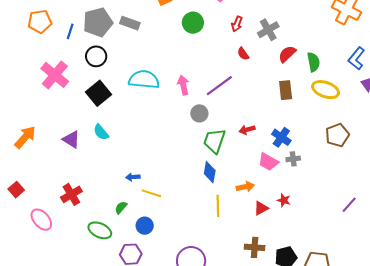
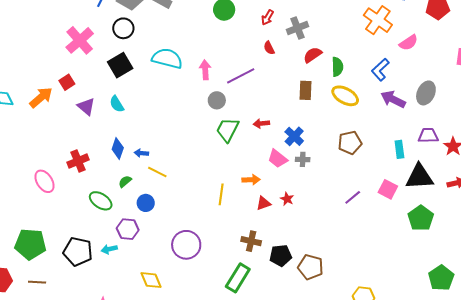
blue diamond: (210, 172) -> (118, 148), moved
red square: (16, 190) -> (67, 82), moved
purple line: (349, 205) -> (353, 197), moved

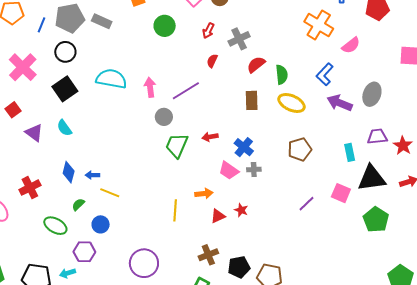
red semicircle: (269, 48) -> (212, 61), turned 56
brown cross: (251, 241) -> (208, 255), turned -30

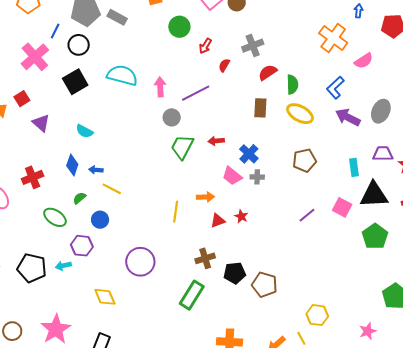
blue line: (41, 25) -> (55, 31), moved
red arrow: (208, 31) -> (205, 46), moved
cyan semicircle: (64, 128) -> (84, 131), moved, turned -30

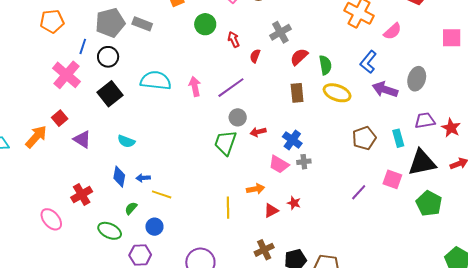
red arrow: (205, 46) -> (234, 39), turned 133
gray circle: (172, 117) -> (238, 117), moved
brown pentagon: (304, 160) -> (364, 138), moved

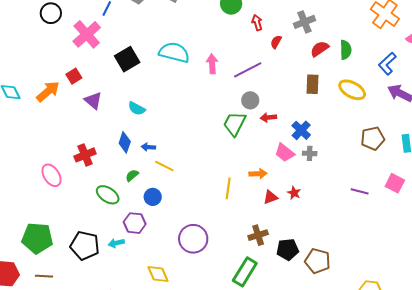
black circle: (108, 57) -> (51, 13), moved
green semicircle: (325, 65) -> (346, 50), moved
purple line: (359, 192) -> (360, 191), turned 54

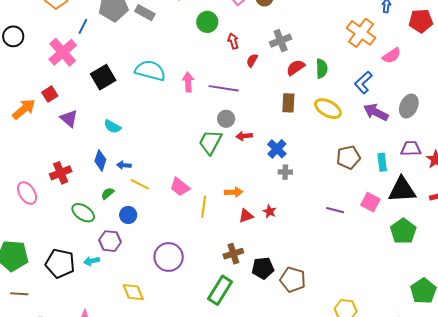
black circle: (51, 13) -> (13, 36), moved
purple line: (248, 70) -> (224, 88), turned 36
pink trapezoid: (285, 153) -> (180, 187), moved

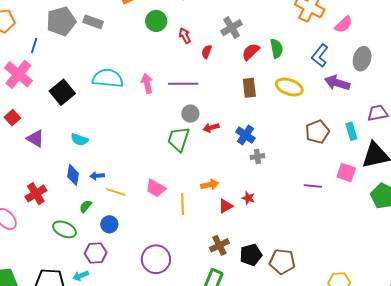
gray ellipse: (409, 106) -> (362, 59), moved

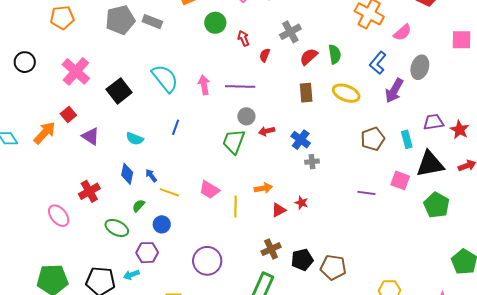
blue line: (34, 46) -> (176, 127), moved
cyan semicircle: (108, 78) -> (165, 78), turned 44
purple arrow: (337, 83) -> (394, 91), turned -80
blue arrow: (97, 176) -> (151, 176), turned 56

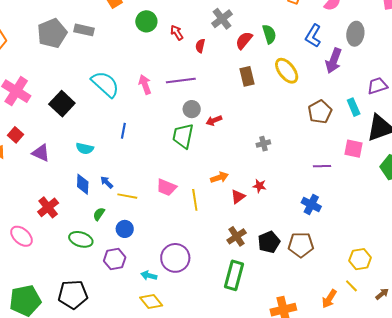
yellow ellipse: (346, 93) -> (287, 71), turned 40
blue cross: (301, 140) -> (311, 204), moved
cyan arrow: (131, 275) -> (149, 276), moved, turned 42

